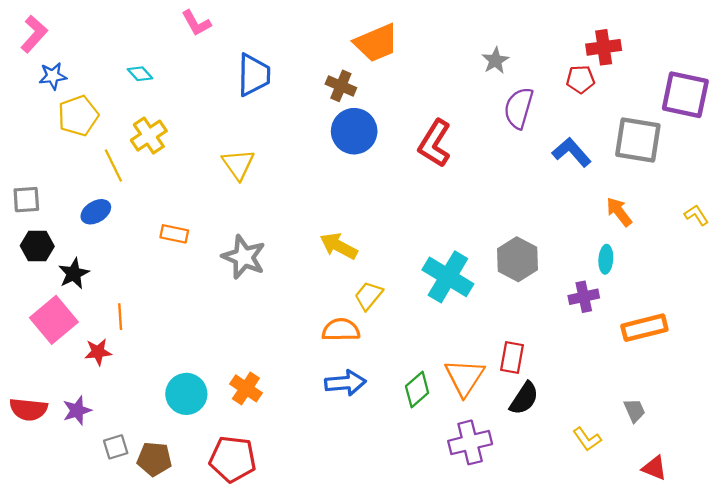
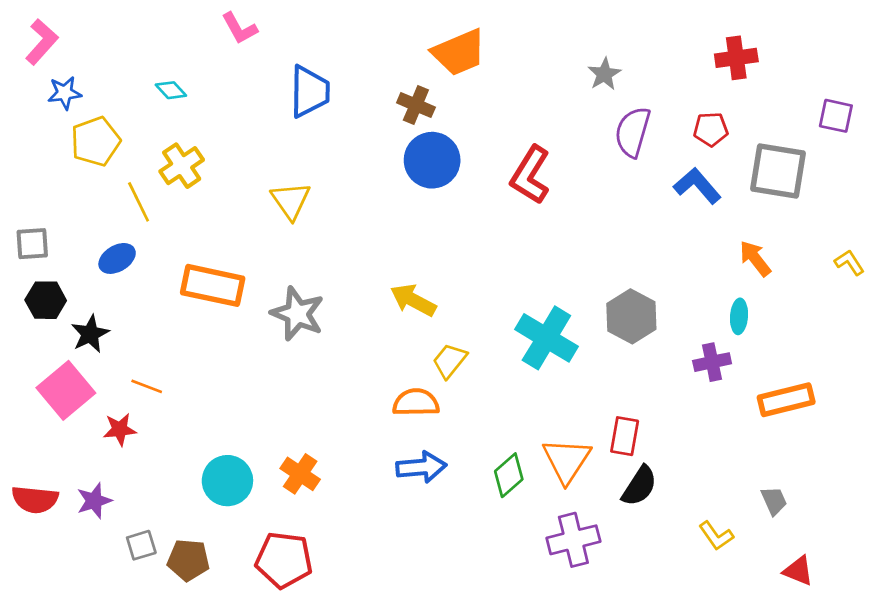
red pentagon: (580, 79) -> (711, 129), moved
purple square: (685, 95) -> (836, 116), size x0.6
orange rectangle: (174, 234) -> (213, 285), size x1.8
orange line: (120, 317) -> (147, 386), turned -65

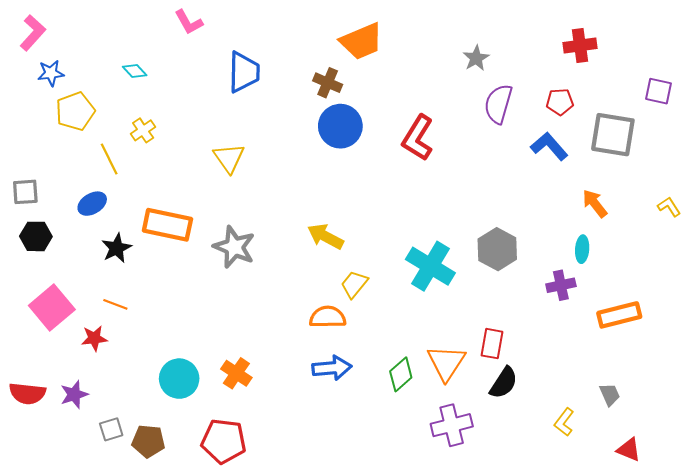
yellow cross: (182, 166) -> (143, 130), size x0.7
black star: (90, 334) -> (117, 248), moved
yellow L-shape: (716, 536) -> (564, 422), turned 72

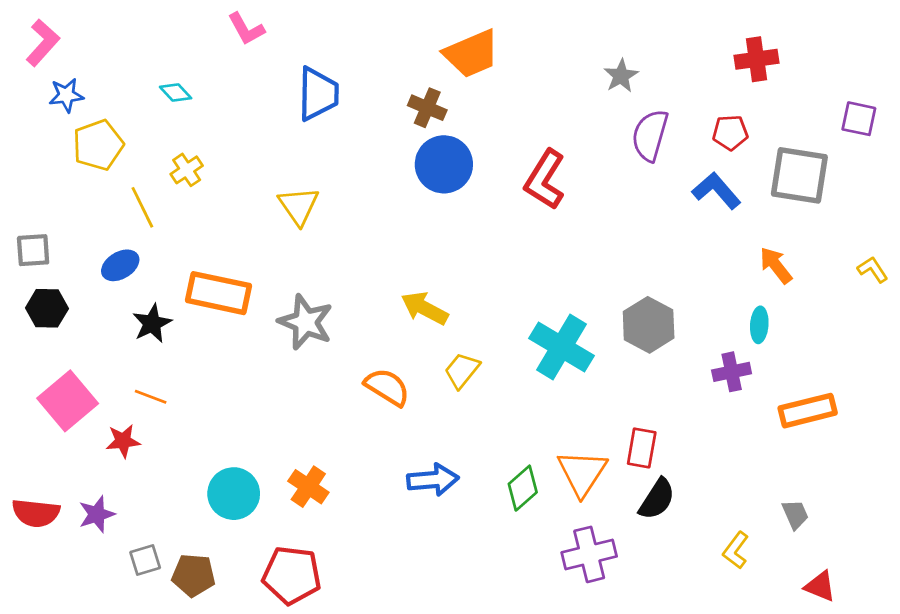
orange semicircle: (328, 317) -> (387, 387), moved, turned 33

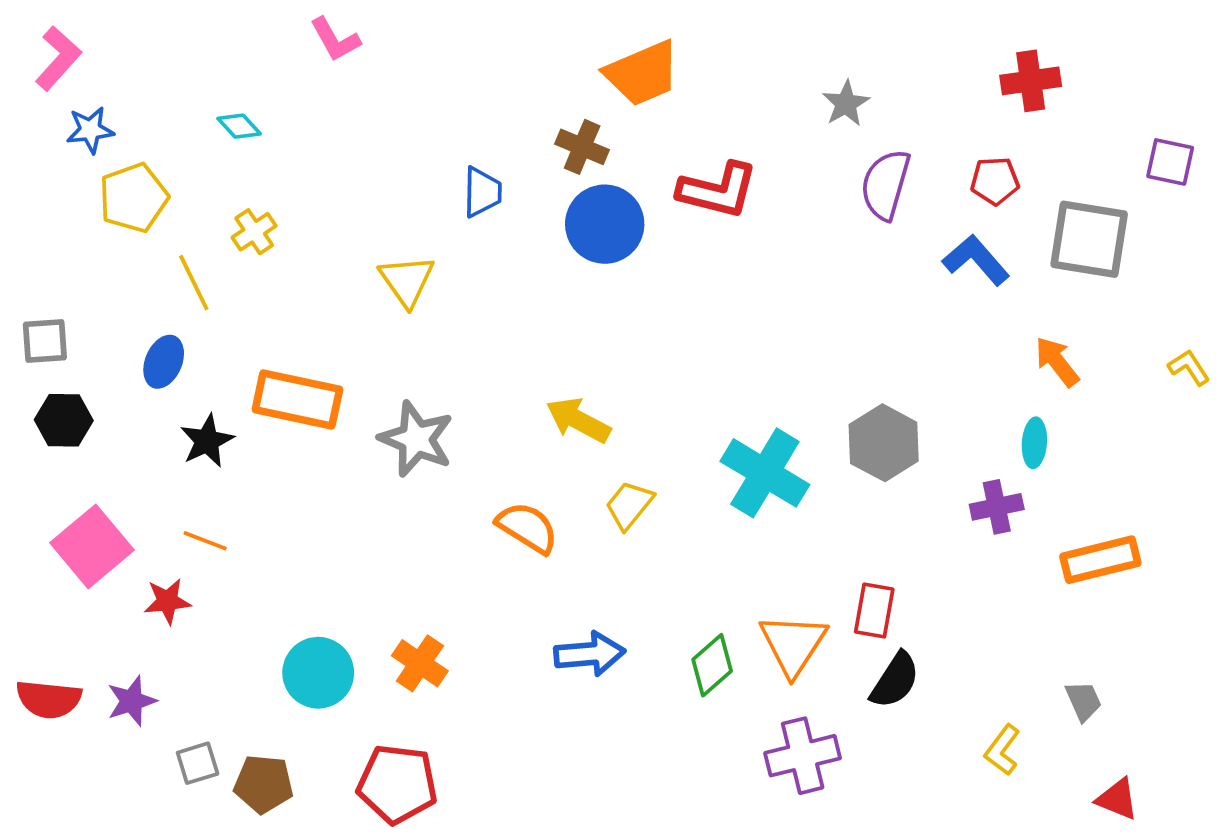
blue trapezoid: (318, 94) -> (482, 192), moved, size x0.7
red L-shape: (545, 180) -> (718, 190), moved, turned -108
blue ellipse: (120, 265) -> (164, 362), turned -36

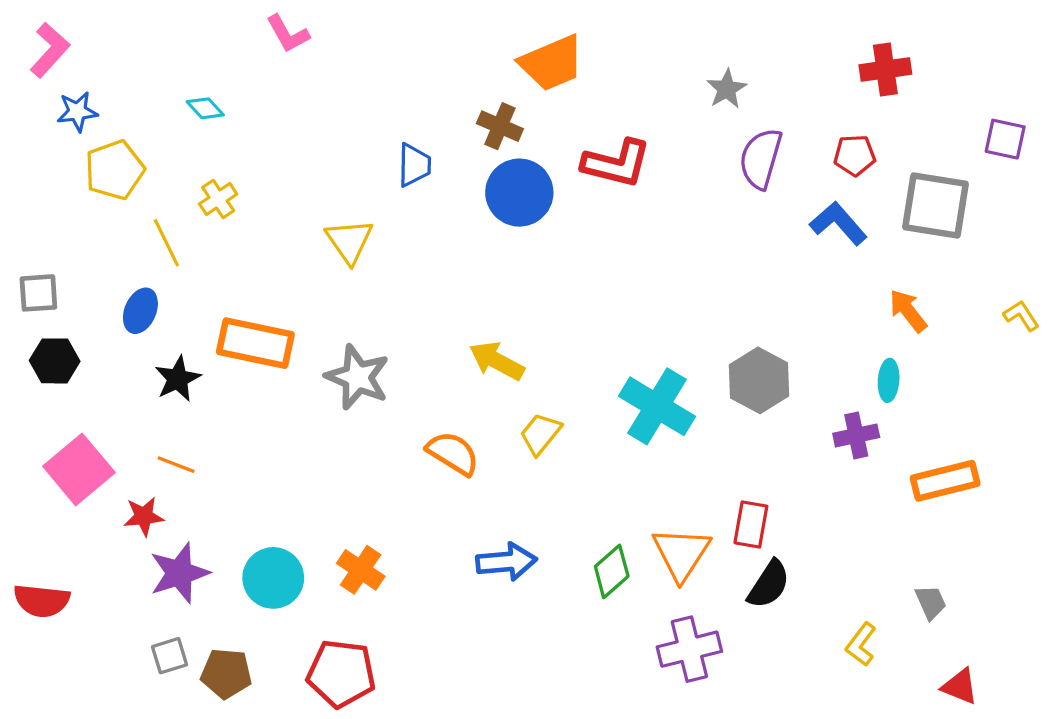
purple star: (132, 701) -> (179, 573), moved, size x1.4

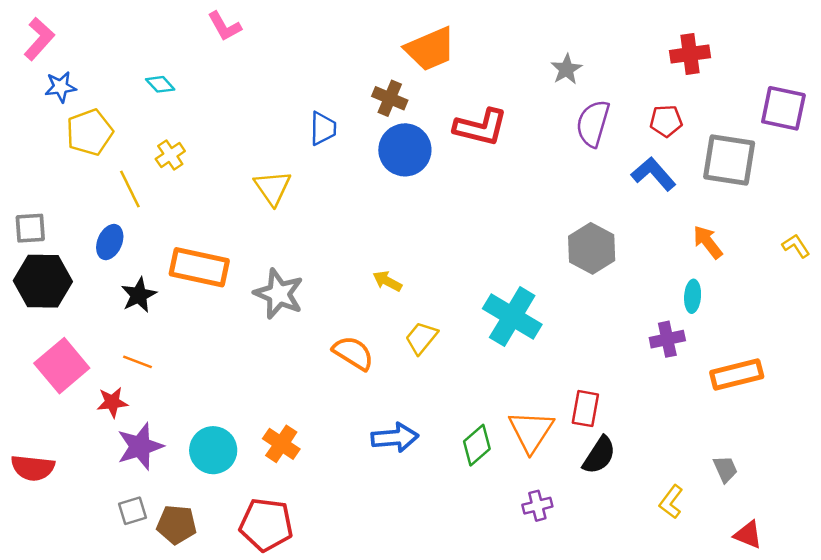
purple square: (1005, 139) -> (783, 108), size x1.4
black hexagon: (55, 361) -> (43, 281), size x1.5
yellow arrow: (497, 361) -> (387, 281), size x0.7
gray hexagon: (759, 380) -> (592, 248), moved
purple cross: (689, 649) -> (537, 506), size x0.6

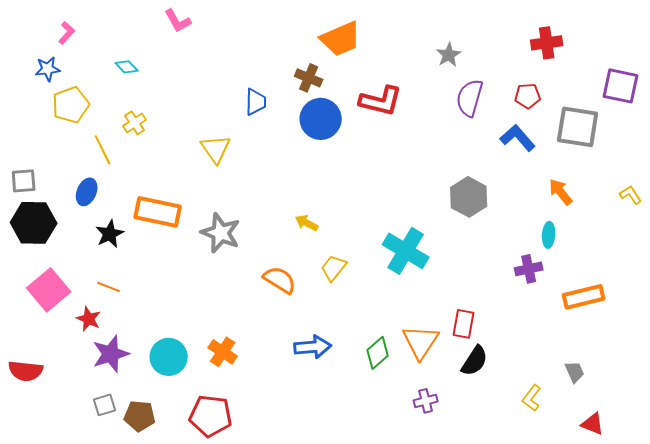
pink L-shape: (39, 39) -> (67, 33), moved, size x0.7
red star: (112, 402) -> (89, 319), turned 30

